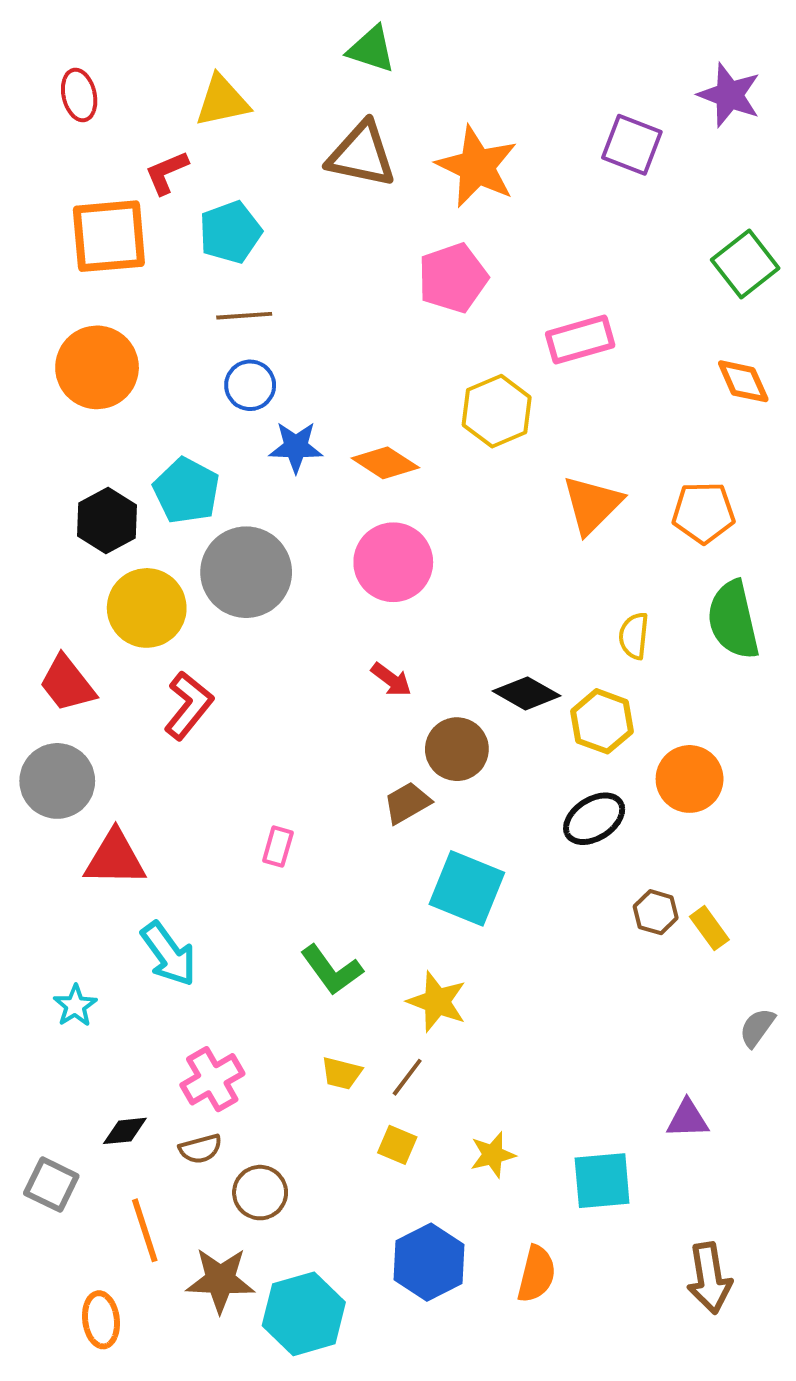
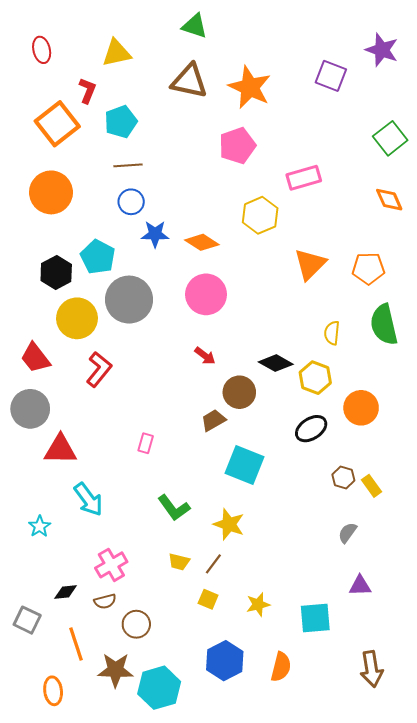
red L-shape: (167, 173) -> (87, 90), turned 135
orange square: (109, 236) -> (57, 124), turned -33
gray semicircle: (757, 1028) -> (348, 533), moved

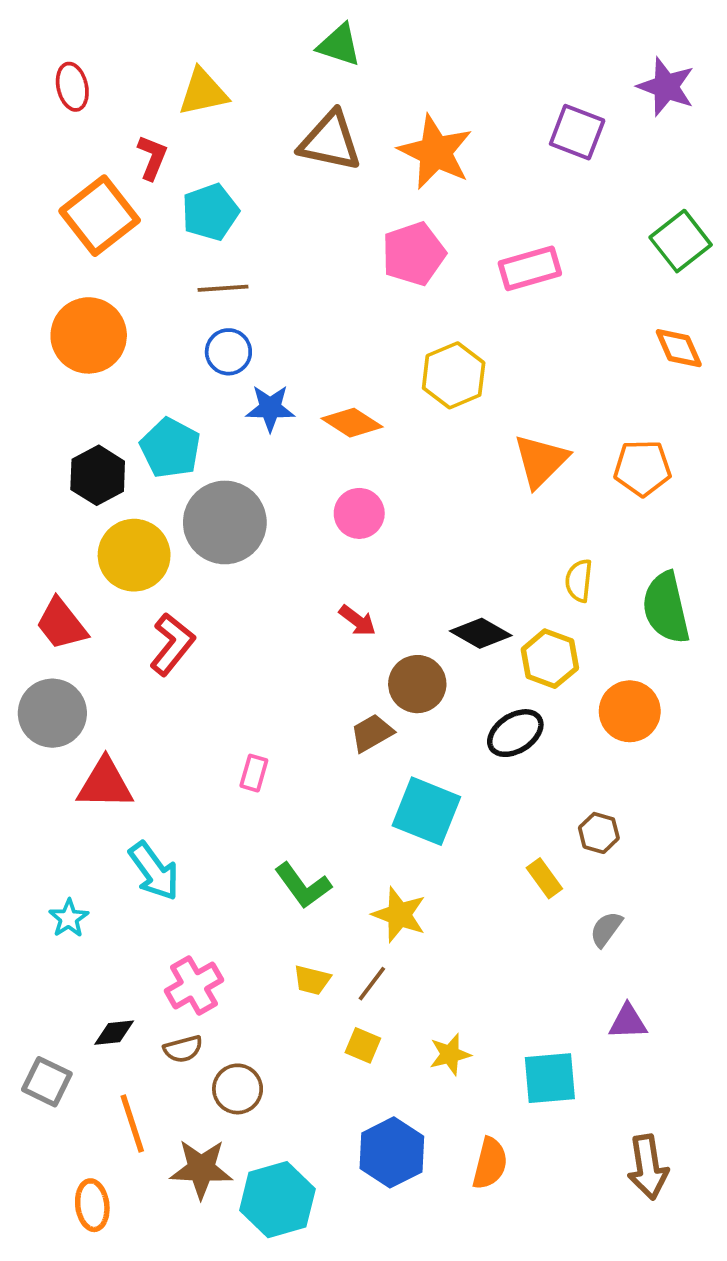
pink rectangle: (304, 178) -> (530, 268), moved
pink circle: (206, 294) -> (359, 513), size x0.7
green semicircle: (384, 325) -> (666, 608), moved
black ellipse: (311, 429) -> (515, 733), moved
yellow rectangle: (371, 486) -> (544, 878), moved

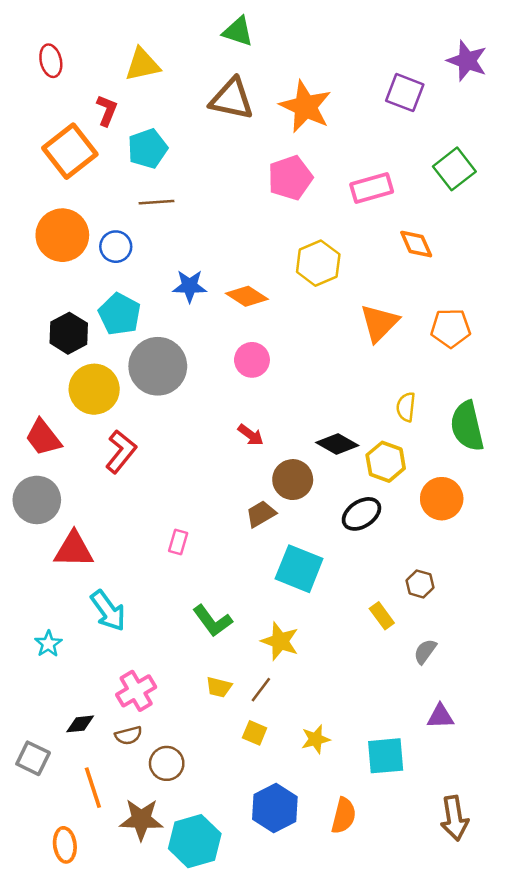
green square: (681, 241) -> (454, 169), moved
orange diamond: (679, 348) -> (416, 244), moved
blue circle: (228, 352) -> (116, 247), moved

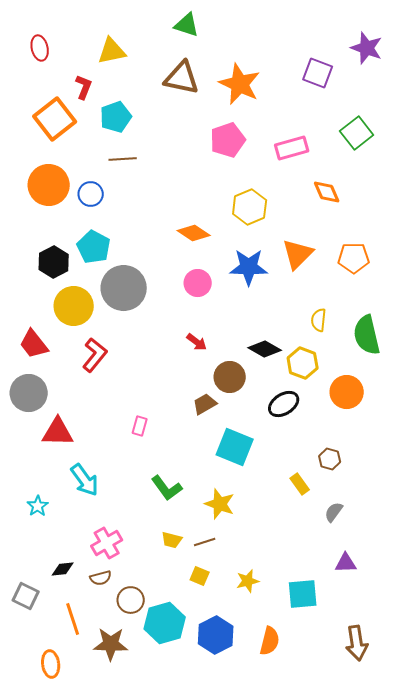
blue star: (190, 286) -> (249, 267), moved, size x1.4
brown line: (261, 690) -> (205, 542), turned 35
cyan hexagon: (195, 841) -> (165, 623), moved

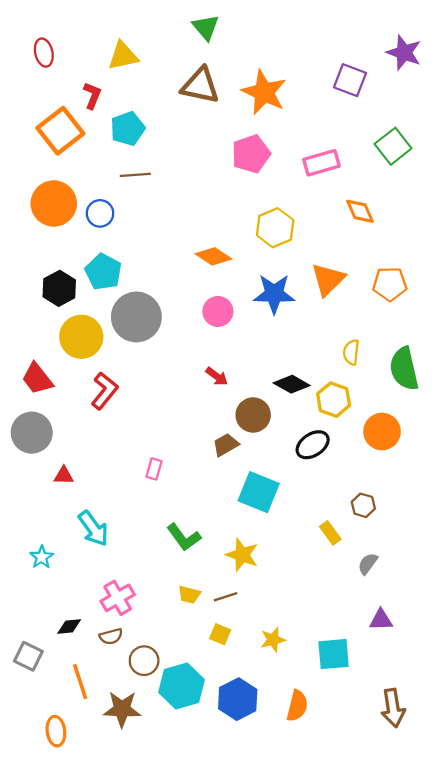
green triangle: (187, 25) -> (206, 27), turned 32
red triangle: (58, 432) -> (64, 476), size x0.6

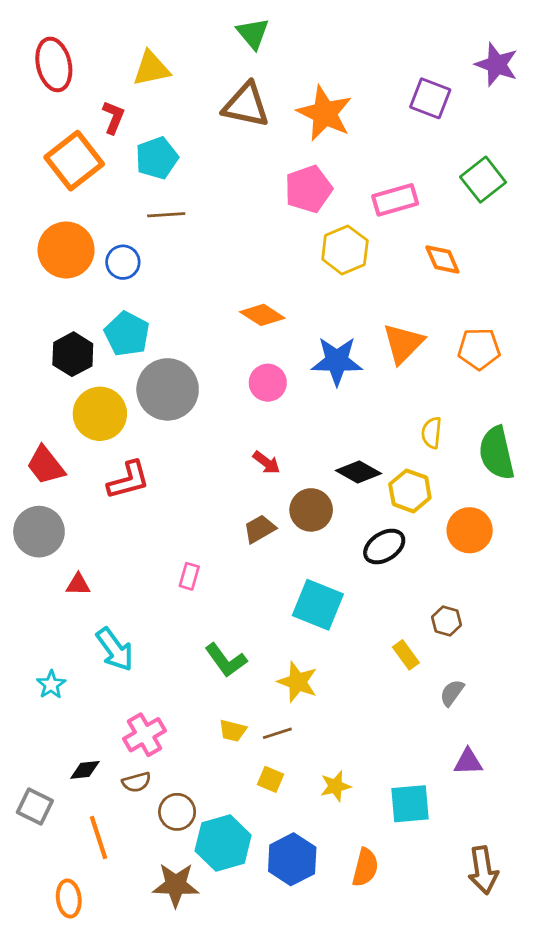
red ellipse: (44, 53) -> (54, 64), size x1.5
yellow hexagon: (275, 228) -> (345, 250), moved
red L-shape: (104, 391) -> (128, 480), turned 36
brown trapezoid: (226, 445) -> (260, 529), moved
brown star: (122, 709) -> (176, 885), moved

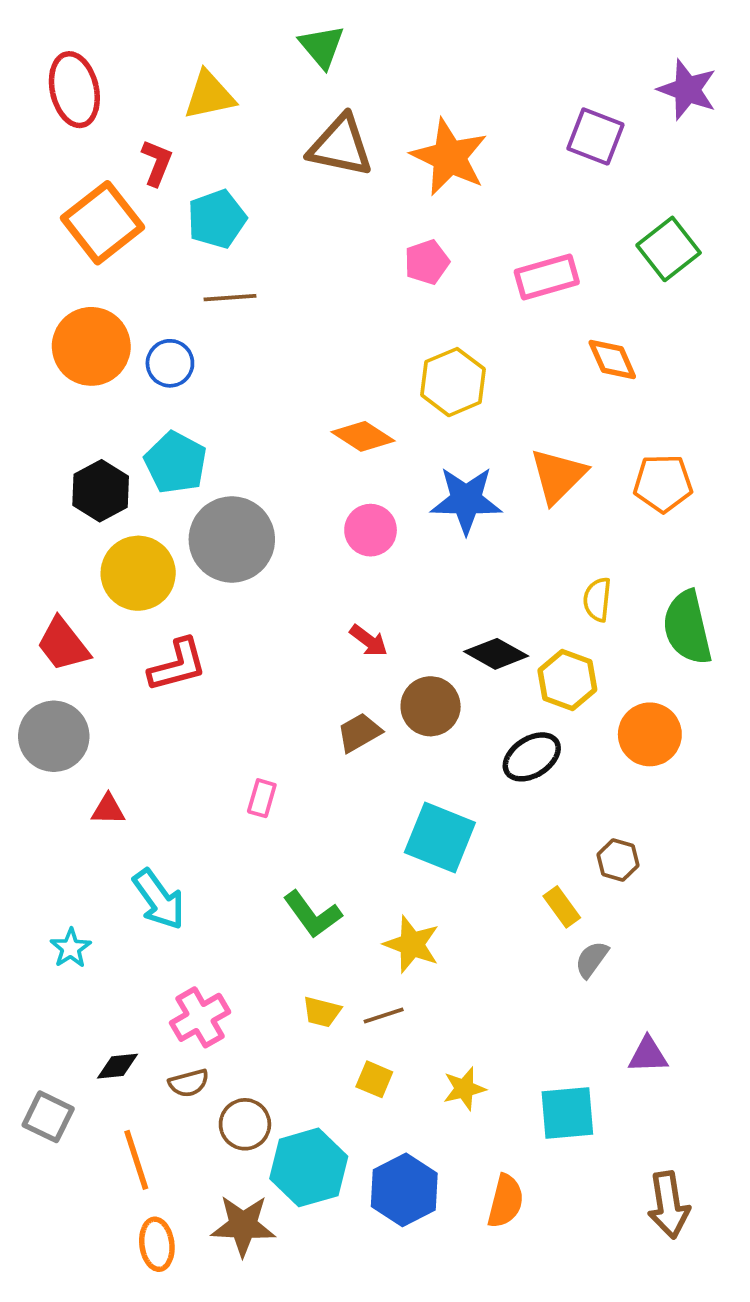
green triangle: (253, 33) -> (322, 47), moved
pink pentagon: (308, 189) -> (427, 262), size x0.7
yellow hexagon: (345, 250) -> (453, 382), moved
gray semicircle: (452, 693) -> (592, 959), moved
orange ellipse: (69, 899) -> (157, 1244), moved

